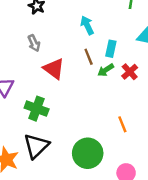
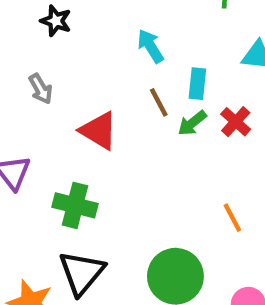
gray arrow: (34, 43) -> (41, 89), moved

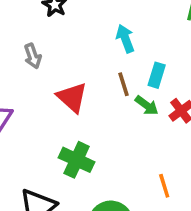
green arrow: (192, 123) -> (147, 105), turned -115
green cross: (75, 205) -> (77, 160), moved

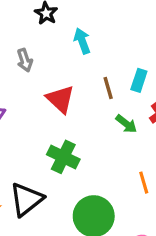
cyan arrow: (125, 39) -> (82, 41), moved
green arrow: (147, 105) -> (126, 124), moved

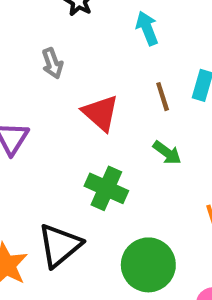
cyan arrow: (82, 41) -> (147, 28), moved
green arrow: (126, 124) -> (167, 153), moved

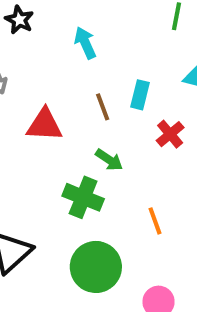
red triangle: (100, 113) -> (44, 125), turned -36
green cross: (106, 188) -> (83, 197), moved

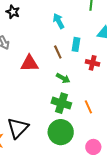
cyan arrow: (85, 43) -> (59, 21), moved
red cross: (170, 134) -> (93, 63), turned -32
green cross: (83, 197) -> (61, 103), moved

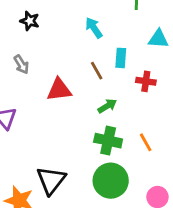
green arrow: (63, 78) -> (107, 106), turned -56

